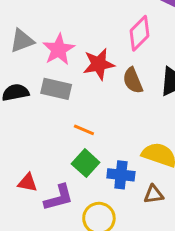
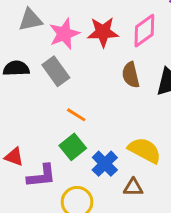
red star: (99, 64) -> (103, 32), moved
gray rectangle: (56, 89) -> (56, 71), turned 32
blue cross: (121, 175) -> (105, 164), turned 30

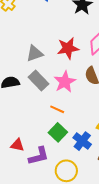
gray triangle: (30, 20) -> (35, 53), moved
pink star: (64, 34) -> (65, 82), moved

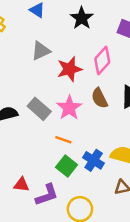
gray triangle: (35, 53) -> (41, 51), moved
blue cross: (82, 141) -> (94, 160), moved

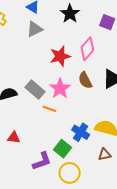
gray triangle: (41, 51) -> (35, 29), moved
orange line: (63, 140) -> (49, 109), moved
green square: (66, 166) -> (62, 149), moved
red triangle: (22, 185) -> (14, 138), moved

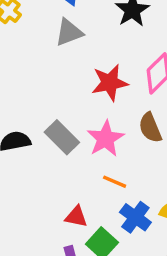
orange line: (49, 109) -> (115, 182), moved
red triangle: (14, 138) -> (76, 217), moved

